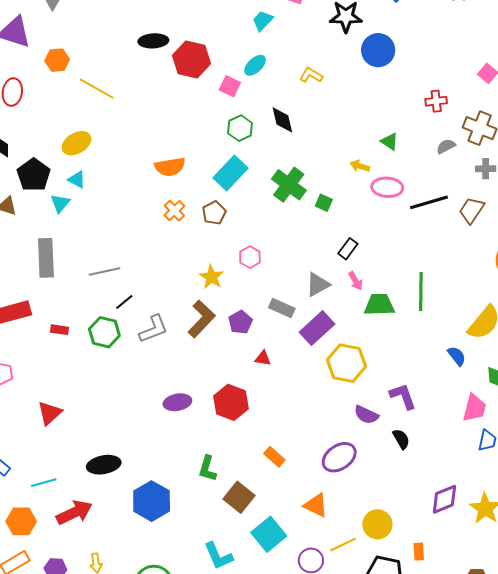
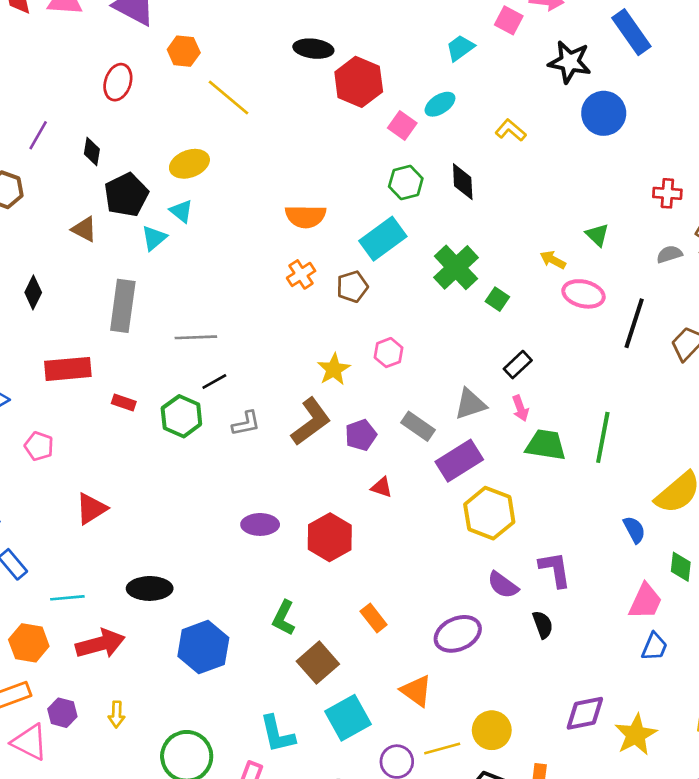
black line: (429, 202) -> (634, 323), turned -66
gray L-shape: (153, 329) -> (246, 424), size x0.7

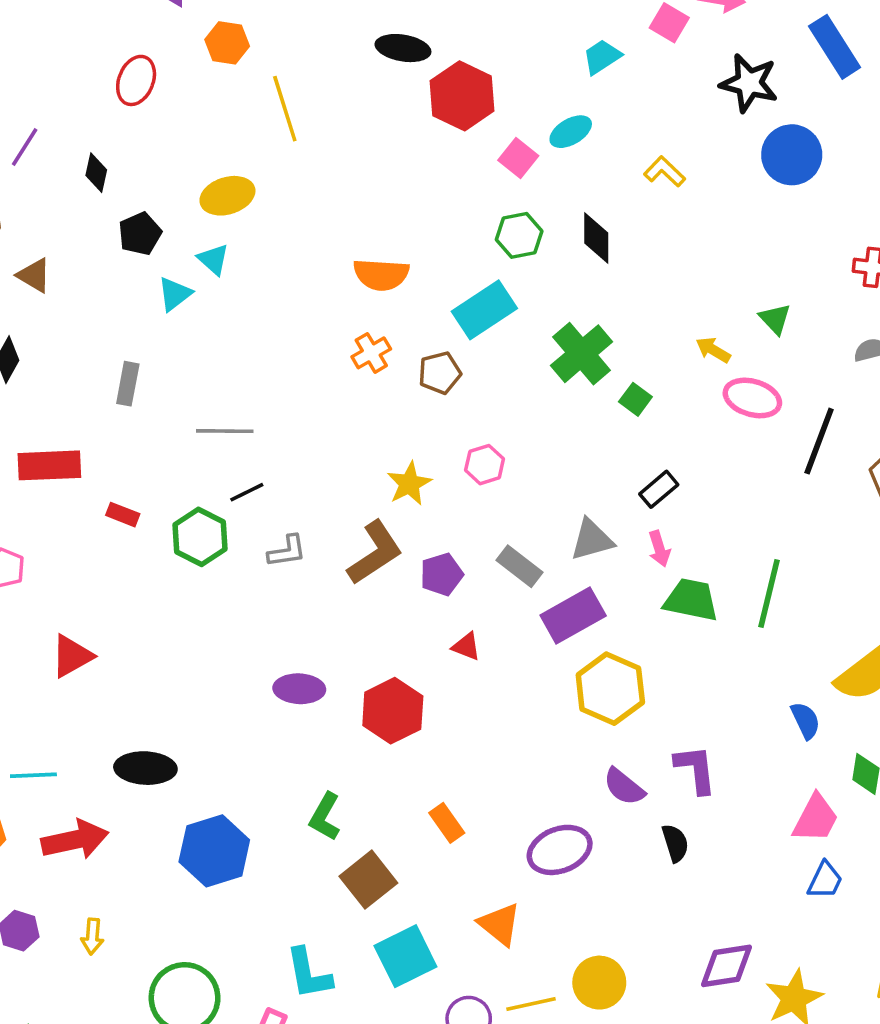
yellow line: (229, 98) -> (285, 109), turned 30
black pentagon: (126, 195) -> (140, 234), size x0.7
brown triangle: (84, 229) -> (34, 275), moved
gray rectangle: (123, 306) -> (128, 384), size x0.6

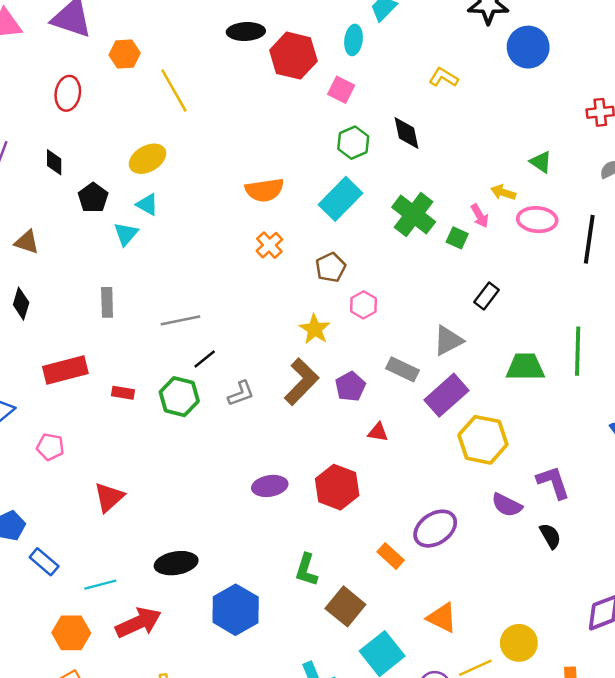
cyan ellipse: (571, 132) -> (354, 40), moved, turned -40
brown pentagon: (440, 373) -> (331, 267), moved
pink arrow: (659, 549) -> (480, 216), moved
purple ellipse: (560, 850) -> (435, 529), moved

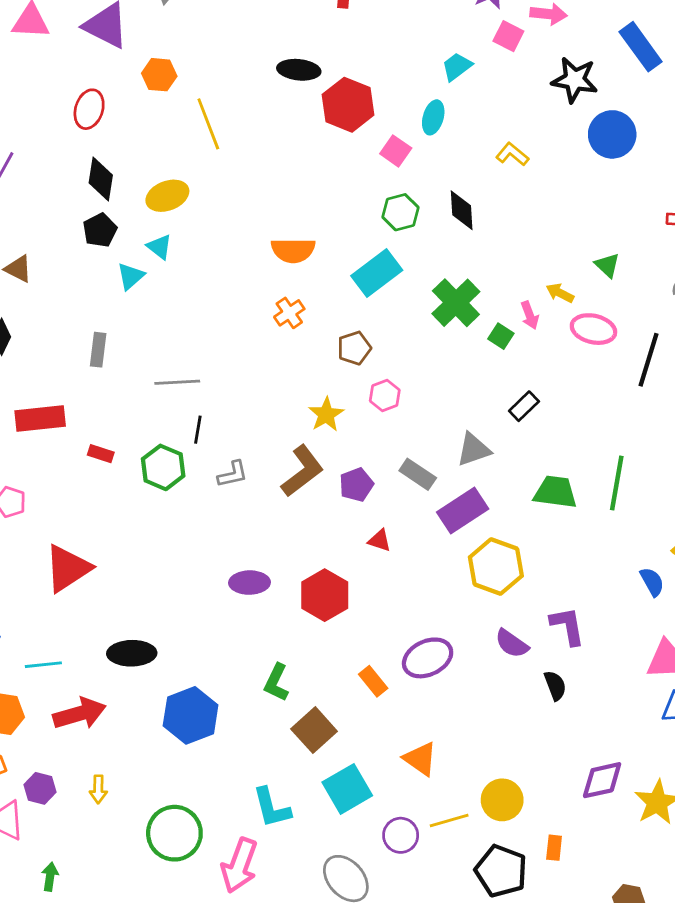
cyan ellipse: (354, 40) -> (433, 117), moved
black diamond: (54, 162) -> (101, 179), moved, size x1.4
black line: (205, 359) -> (198, 430), turned -50
red triangle: (109, 497) -> (68, 568), size x1.4

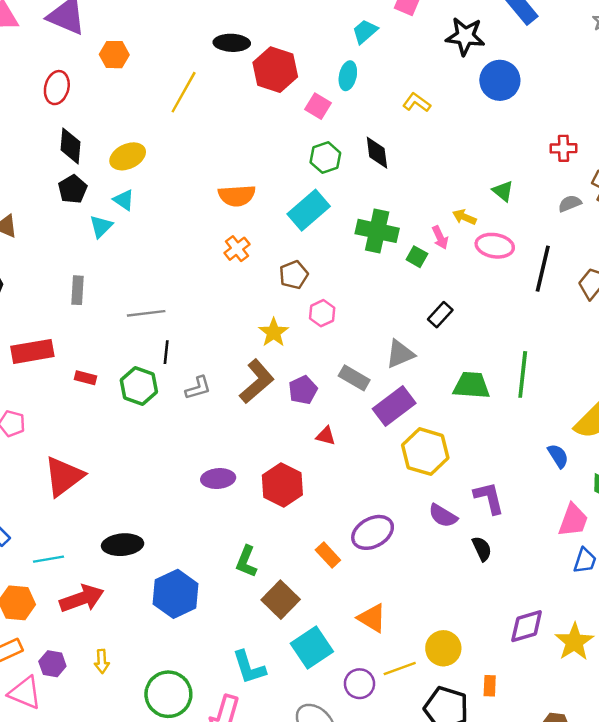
yellow line: (208, 124) -> (184, 92), moved, turned 54
green cross: (456, 303) -> (377, 231), turned -30

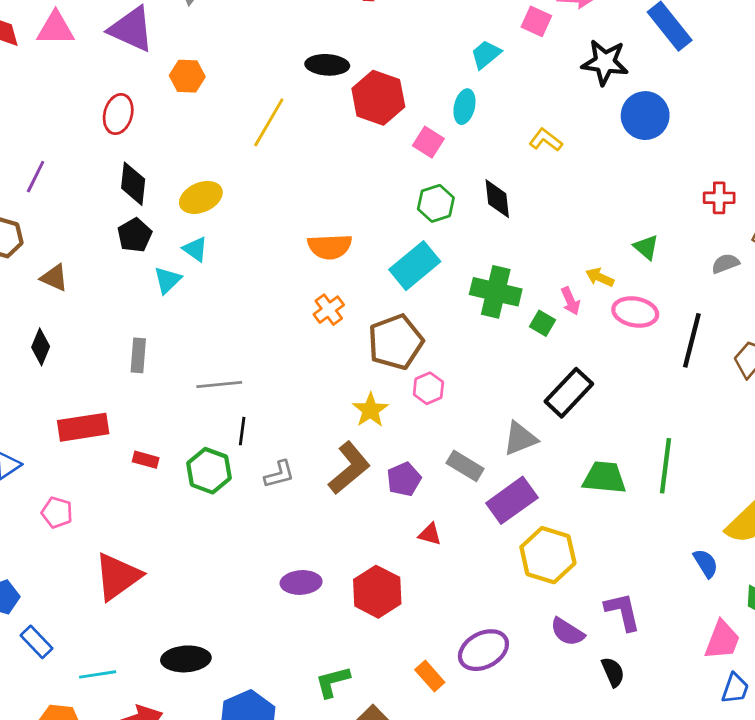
brown pentagon: (294, 275) -> (396, 342), size x1.6
black rectangle: (440, 315) -> (569, 393), size x1.6
green L-shape: (246, 561) -> (333, 682), turned 52

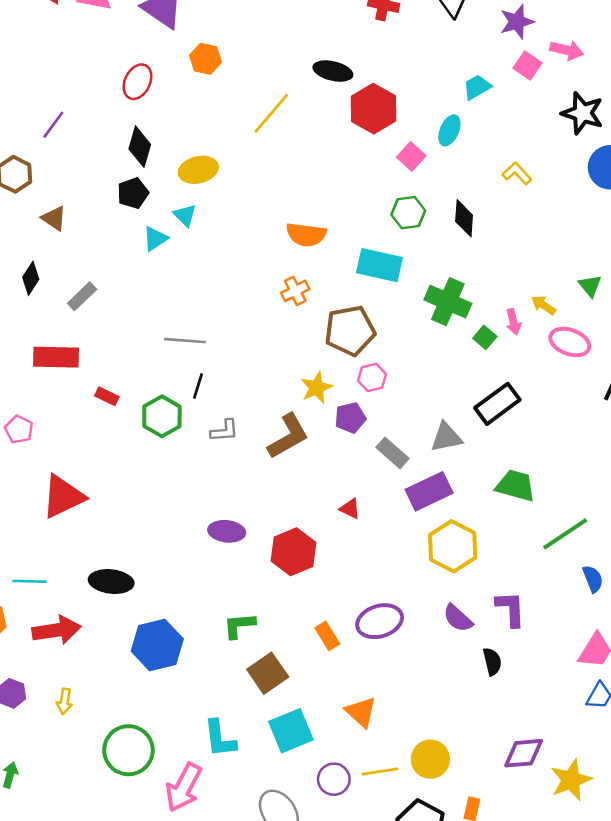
cyan rectangle: (415, 266) -> (379, 265), turned 42
gray rectangle: (138, 355) -> (82, 296), moved, turned 32
green line: (666, 466) -> (565, 534), moved, turned 39
purple pentagon: (404, 479) -> (350, 418), moved

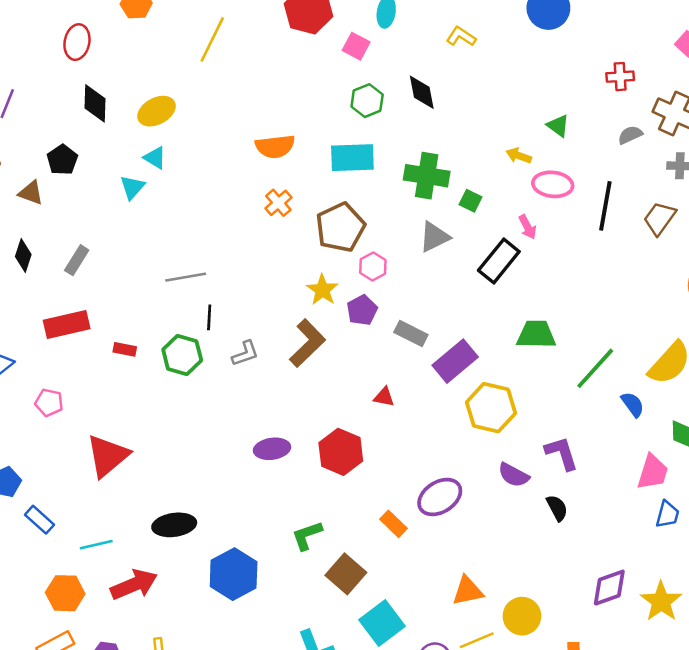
black pentagon: (133, 193) -> (62, 160), moved
pink arrow: (513, 322) -> (528, 227), moved
gray triangle: (446, 437) -> (434, 237), moved
orange triangle: (361, 712) -> (468, 591), moved, turned -40

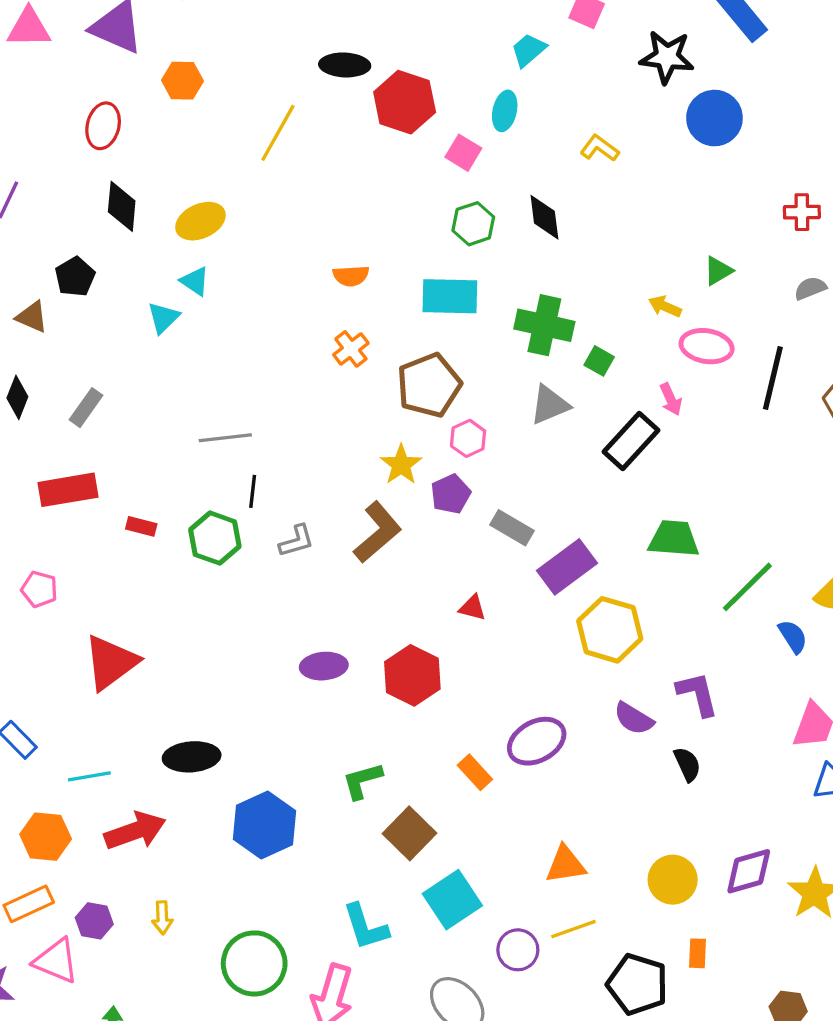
green triangle: (558, 126) -> (718, 271), turned 50
orange semicircle: (275, 146) -> (351, 276), size x0.7
yellow circle: (522, 616) -> (673, 880), moved

